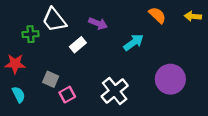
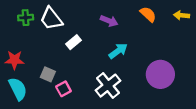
purple arrow: (98, 23) -> (109, 21), moved
green cross: (30, 34) -> (26, 18), moved
cyan arrow: (134, 42) -> (118, 51), moved
cyan semicircle: (19, 95) -> (18, 89), size x1.5

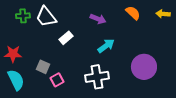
white cross: (108, 86) -> (97, 77), turned 30

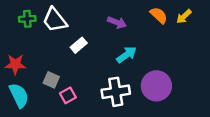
yellow arrow: (163, 14) -> (184, 16), moved, turned -48
purple circle: (144, 67) -> (156, 86), moved

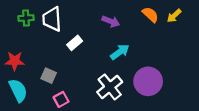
white trapezoid: (55, 20) -> (52, 19), turned 35
white cross: (116, 92) -> (110, 87), turned -30
pink square: (68, 95) -> (61, 99), moved

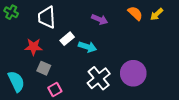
green cross: (26, 18) -> (11, 12), moved, turned 32
cyan arrow: (120, 52) -> (87, 47), moved, turned 54
red star: (15, 61) -> (34, 47), moved

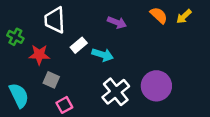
green cross: (11, 12) -> (15, 37), moved

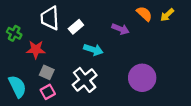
purple arrow: (117, 22) -> (120, 29), moved
white rectangle: (79, 45) -> (76, 27), moved
white cross: (116, 92) -> (85, 80), moved
pink square: (64, 105) -> (48, 92), moved

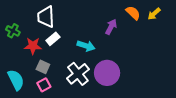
white rectangle: (76, 27) -> (53, 39), moved
purple arrow: (120, 29) -> (111, 27), turned -84
purple circle: (142, 78) -> (107, 73), moved

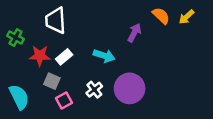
white rectangle: (53, 39) -> (64, 57), moved
white cross: (78, 74) -> (94, 90), size x0.6
pink square: (44, 85) -> (64, 101), moved

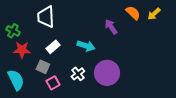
purple arrow: (134, 33) -> (111, 27), turned -63
red star: (40, 56) -> (22, 50), moved

